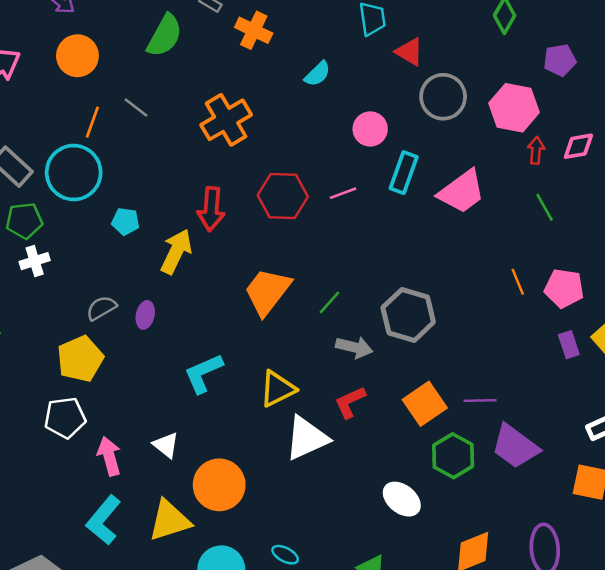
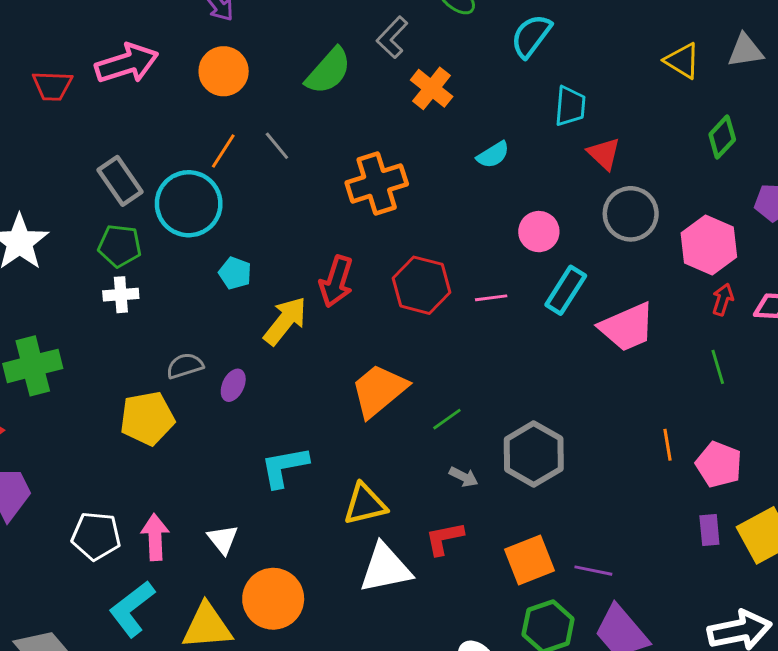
gray arrow: (354, 347) -> (464, 477), size x0.7
white pentagon: (65, 418) -> (96, 536), moved

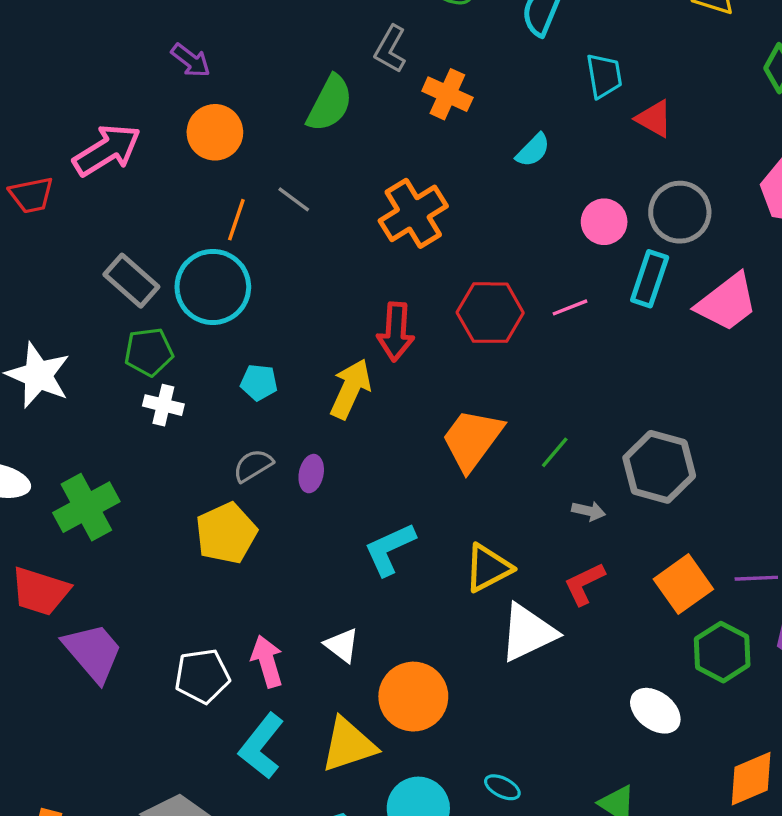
gray circle: (631, 214) -> (680, 212), moved
cyan pentagon: (235, 273) -> (259, 382), moved
white cross: (121, 295) -> (163, 405), turned 32

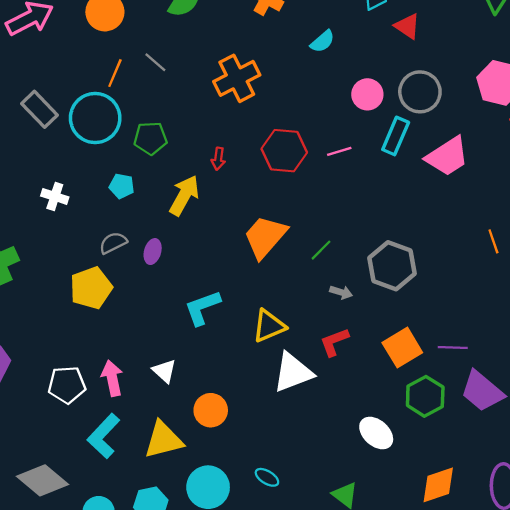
red arrow: (396, 332) -> (218, 159), size x0.6
green pentagon: (149, 352) -> (150, 138), moved
orange circle: (413, 697) -> (211, 410), size x0.7

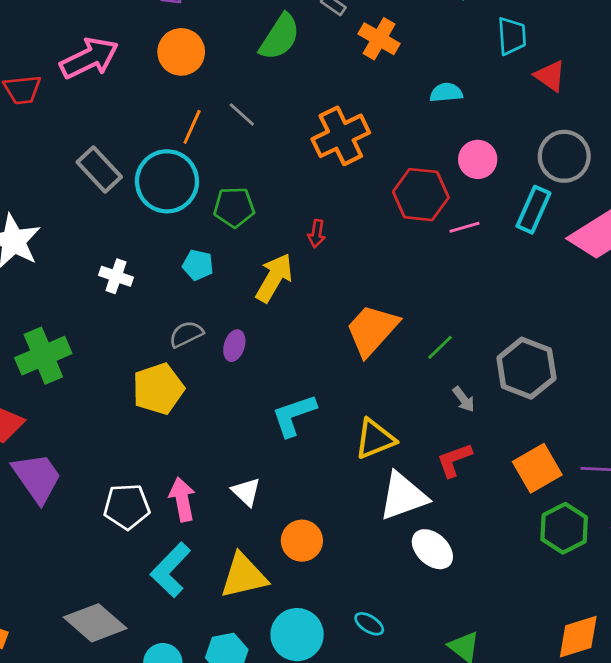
cyan semicircle: (322, 41) -> (446, 93), turned -145
pink circle: (367, 94) -> (478, 159), moved
red hexagon: (284, 151) -> (421, 195), moved
gray arrow: (341, 292) -> (464, 399), turned 35
white ellipse: (376, 433) -> (432, 549), moved

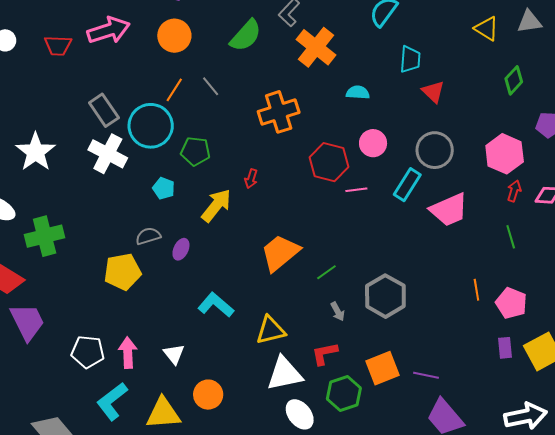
orange cross: (379, 39) -> (316, 47), size x1.4
white cross: (116, 276) -> (108, 154), moved, size x1.6
cyan L-shape: (294, 415) -> (216, 305), turned 51
green hexagon: (564, 528) -> (344, 394), moved

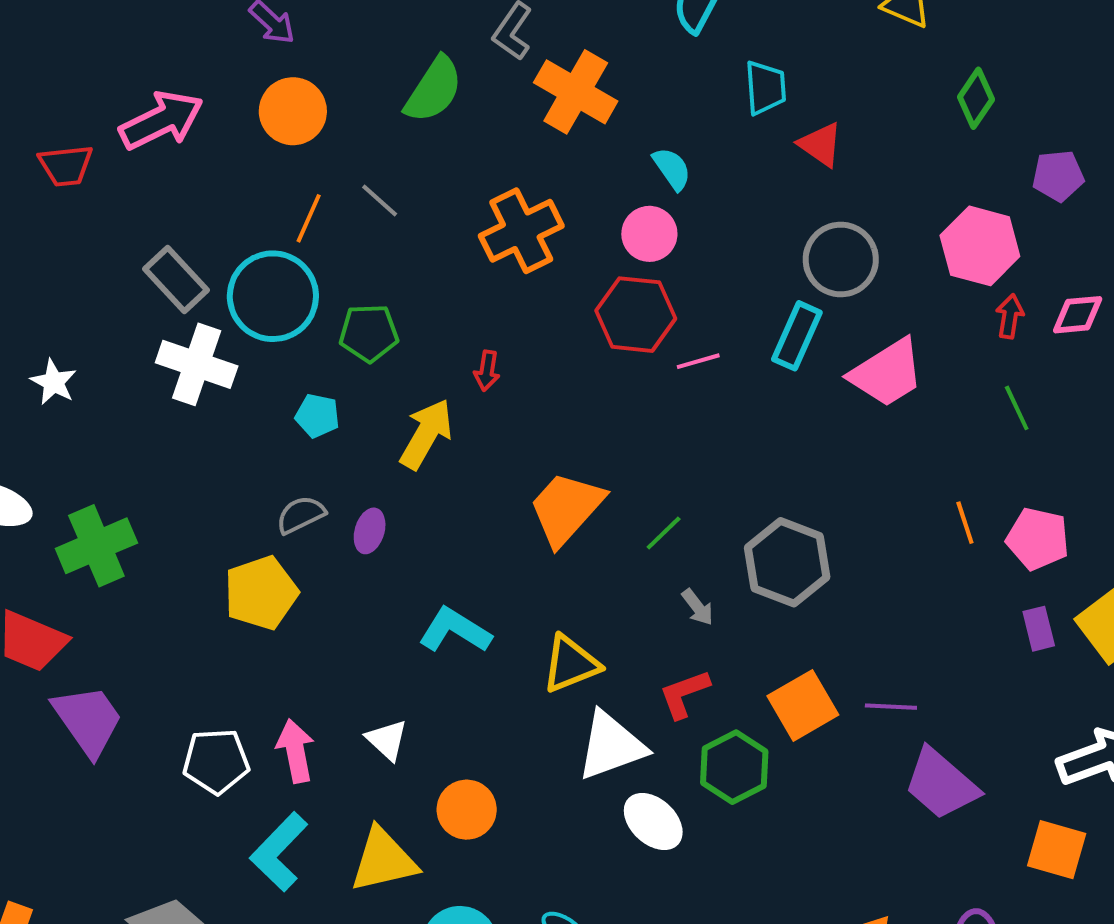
cyan semicircle: (358, 92) -> (672, 169), turned 60
pink circle: (373, 143) -> (649, 234), moved
white star: (36, 152) -> (54, 382), size x0.6

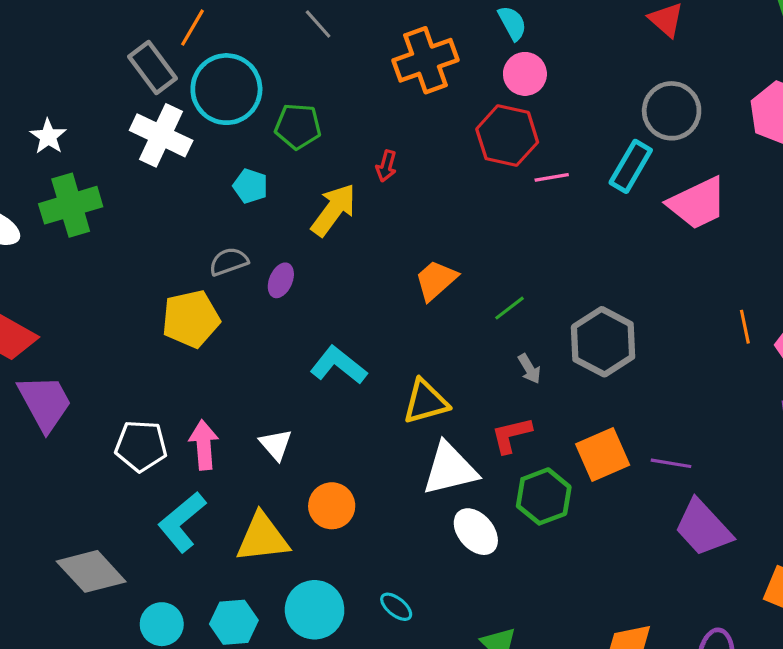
cyan semicircle: (672, 169) -> (512, 23), moved
orange line: (309, 218) -> (192, 28), moved
orange trapezoid: (566, 508) -> (436, 280), size x0.7
green cross: (96, 546) -> (71, 205), moved

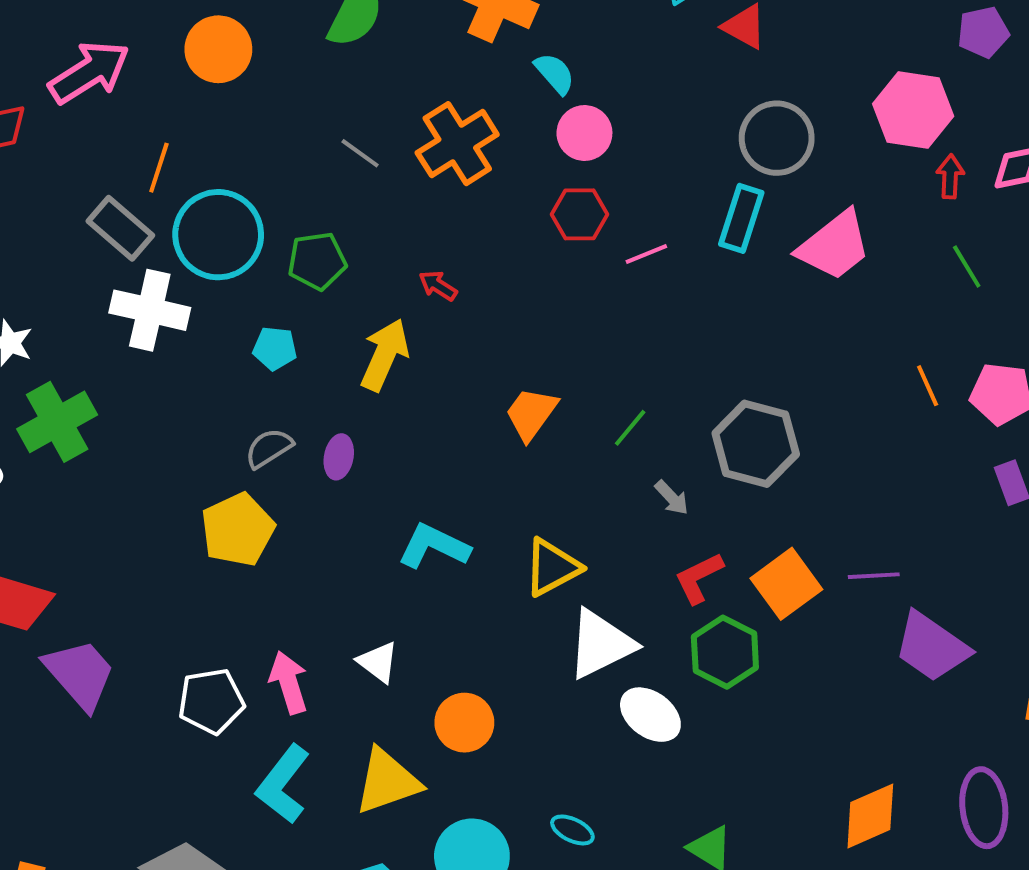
gray line: (318, 24) -> (360, 153), moved
red hexagon: (507, 136) -> (579, 214), size x0.7
red arrow: (386, 166) -> (438, 286), turned 120
red L-shape: (511, 435) -> (699, 578), moved

